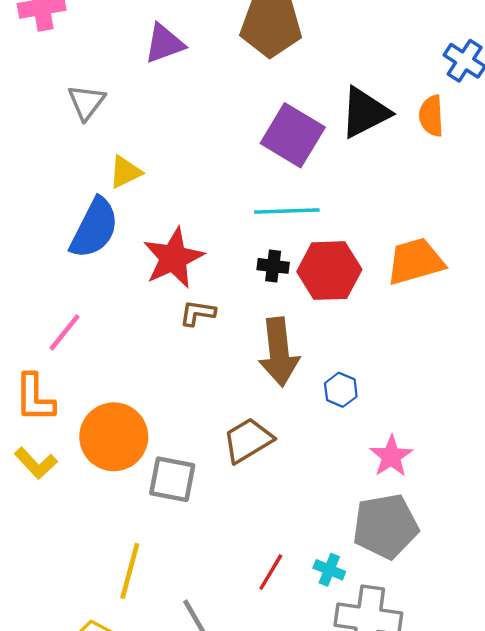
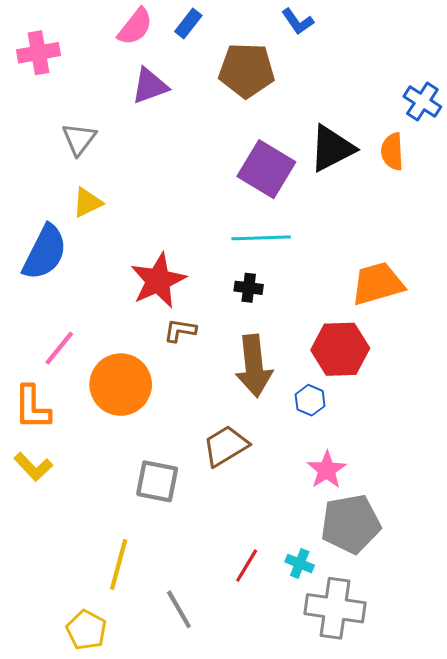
yellow triangle: (125, 172) -> (87, 202), moved
blue semicircle: (94, 228) -> (45, 252), moved
red hexagon: (329, 271) -> (340, 349), moved
orange circle: (114, 437) -> (121, 385), moved
pink star: (391, 456) -> (327, 470), moved

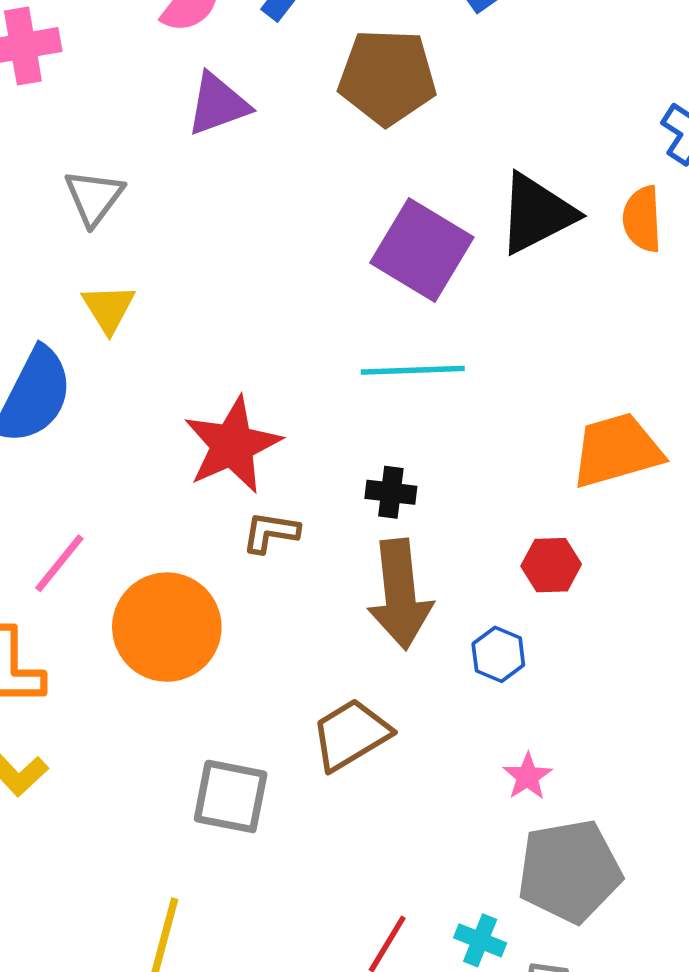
yellow triangle: (87, 202) -> (109, 308), turned -36
black cross: (249, 288) -> (391, 492), moved
red hexagon: (340, 349) -> (551, 565), size x0.6
pink star: (327, 470) -> (527, 776), size x0.7

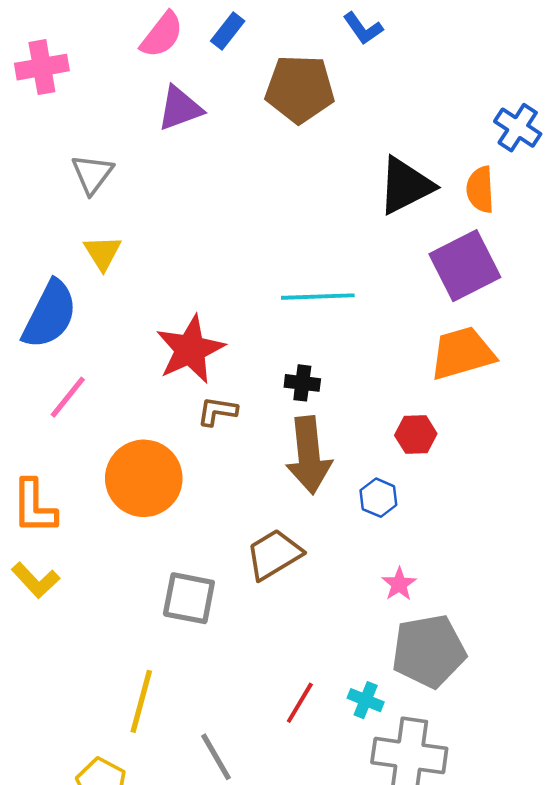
purple square: (422, 250) -> (465, 266), moved, turned 32
pink line: (59, 563) -> (68, 397), moved

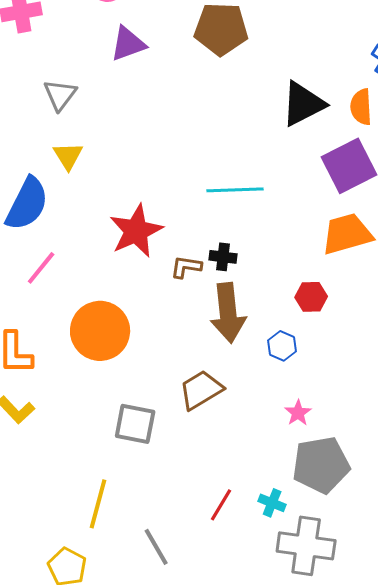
brown L-shape: (217, 411) -> (186, 267), moved

